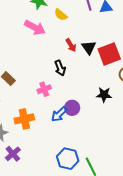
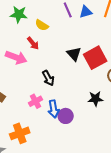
pink arrow: (35, 28) -> (16, 57), moved
red arrow: (71, 45) -> (33, 43), moved
blue arrow: (59, 114) -> (54, 109), moved, turned -48

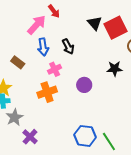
pink arrow: (16, 57) -> (37, 25), turned -70
blue arrow: (54, 109) -> (43, 47), moved
orange cross: (20, 133) -> (47, 92), moved

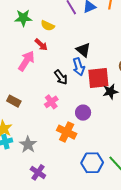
red square: (116, 28) -> (98, 78), moved, turned 30
blue arrow: (43, 47) -> (79, 67), moved
orange cross: (47, 92) -> (67, 132), moved, turned -36
gray star: (14, 117) -> (28, 145), moved

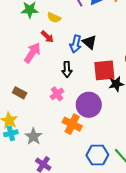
blue arrow: (79, 67) -> (76, 44), moved, turned 30
black arrow: (61, 77) -> (67, 69), turned 35
purple circle: (83, 113) -> (89, 105), size x1.6

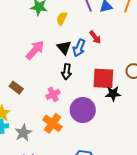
yellow semicircle: (54, 18) -> (62, 19), turned 80
red arrow: (47, 37) -> (95, 37), moved
black triangle: (89, 42) -> (64, 48), moved
orange cross: (72, 124) -> (52, 123), moved

